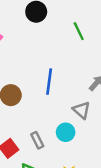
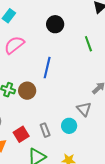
blue line: (49, 82) -> (47, 68), moved

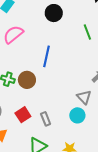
cyan circle: (69, 126) -> (77, 115), moved
red square: (21, 134) -> (23, 115), moved

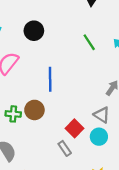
black circle: (54, 13) -> (34, 31), moved
red square: (23, 115) -> (74, 128), moved

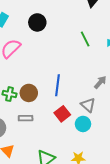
blue line: (50, 79) -> (58, 85), moved
gray rectangle: (65, 148) -> (26, 118), moved, turned -64

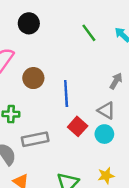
brown circle: (29, 93) -> (33, 78), moved
gray rectangle: (26, 118) -> (35, 139), size x1.5

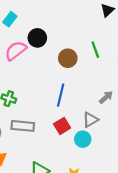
black circle: (29, 23) -> (37, 38), moved
brown circle: (33, 78) -> (68, 58), moved
gray triangle: (106, 110) -> (90, 120), turned 42

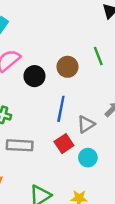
black circle: (37, 38) -> (34, 76), moved
gray triangle: (90, 120) -> (86, 124), moved

